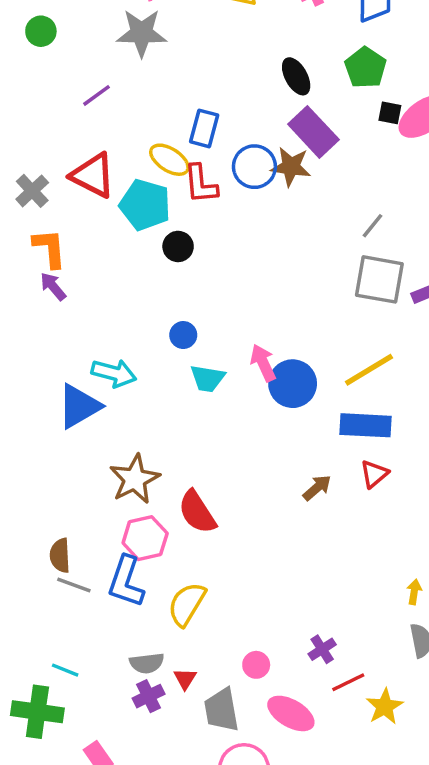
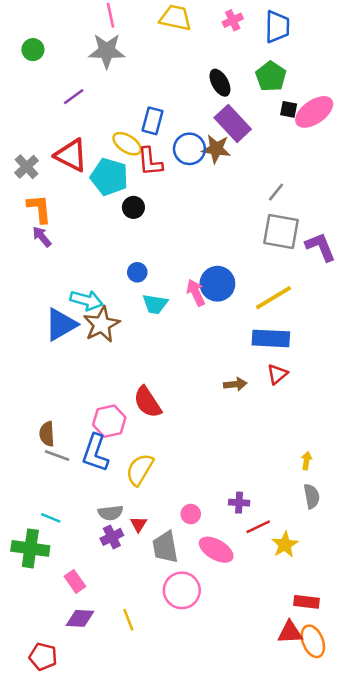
blue circle: (293, 384) -> (217, 284), moved
brown star: (135, 479) -> (102, 324), moved
brown arrow: (317, 488) -> (235, 384), turned 35
purple cross: (322, 649) -> (239, 503), turned 36

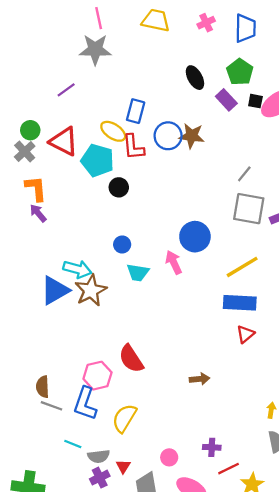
green circle: (33, 50) -> (30, 130), moved
purple rectangle: (233, 123) -> (226, 100), moved, size x0.7
blue circle: (217, 284) -> (195, 237), moved
brown arrow: (235, 384) -> (199, 379), moved
cyan line: (51, 518) -> (73, 444), moved

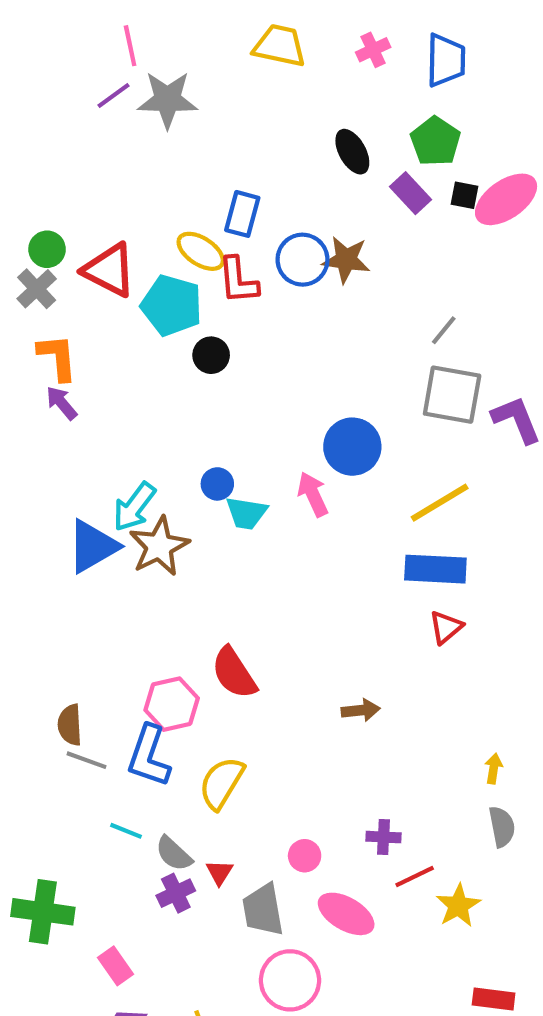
pink line: (99, 18) -> (130, 46), moved
purple line: (66, 90) -> (113, 96), moved
blue circle: (122, 244) -> (217, 484), moved
cyan arrow: (77, 269) -> (134, 507), turned 112
gray semicircle: (99, 456) -> (174, 854), turned 50

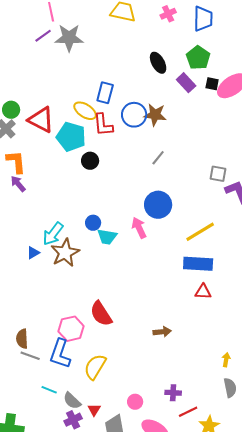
gray line: (444, 330) -> (158, 158), moved
gray square: (452, 395) -> (218, 174), moved, size x0.6
blue triangle: (93, 546) -> (33, 253), size x0.5
red triangle: (446, 627) -> (203, 292), turned 42

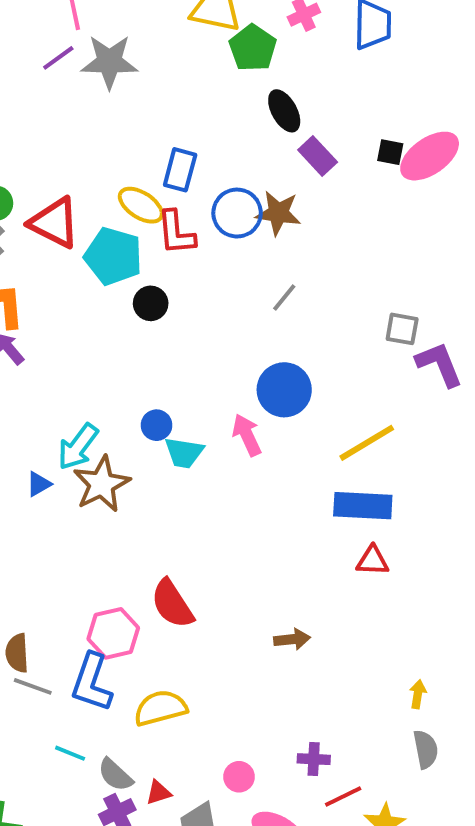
green pentagon: (198, 58) -> (253, 48), moved
purple rectangle: (186, 83) -> (318, 156), moved
yellow semicircle: (95, 367) -> (160, 708), turned 44
red triangle: (94, 410) -> (158, 792), turned 40

